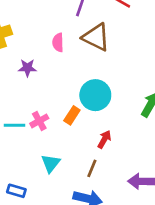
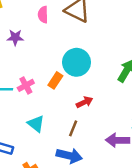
red arrow: (104, 139) -> (84, 102), turned 35
cyan triangle: (51, 163) -> (36, 124), turned -30

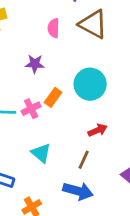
purple star: (15, 37) -> (35, 64), moved
orange rectangle: (55, 80) -> (53, 97), moved

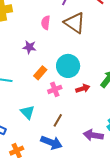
pink cross: (31, 109) -> (55, 89), moved
red arrow: (98, 130) -> (83, 89), moved

